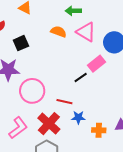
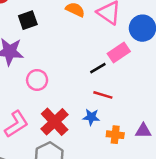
pink circle: (32, 91) -> (37, 80), size x0.7
red line: (64, 102) -> (103, 95), moved

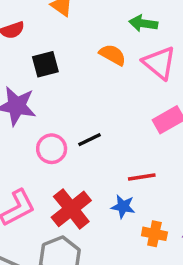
black line: (98, 68) -> (89, 140), moved
red line: (103, 95) -> (142, 177), turned -30

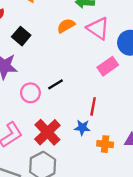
orange semicircle: (113, 55) -> (66, 26), turned -54
black square: (45, 64) -> (21, 36), turned -30
red line: (142, 177) -> (93, 106), turned -66

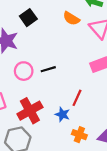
orange semicircle: (66, 26) -> (71, 18), turned -133

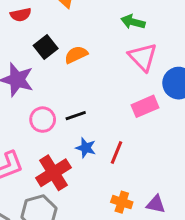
orange semicircle: (71, 18) -> (76, 55), moved, turned 126
blue star: (62, 114) -> (86, 148), moved

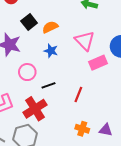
pink triangle: (143, 57) -> (85, 41), moved
black line: (76, 116) -> (49, 85), moved
blue star: (86, 148) -> (51, 51), moved

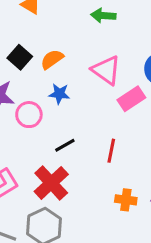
pink circle: (27, 72) -> (29, 115), moved

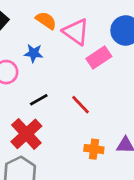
orange semicircle: (52, 59) -> (46, 20), moved, turned 70
red line: (111, 151) -> (81, 105), turned -55

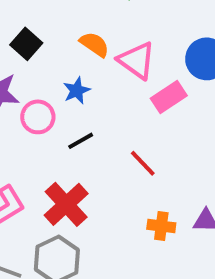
blue star: (34, 53) -> (77, 91), turned -30
black line: (39, 100) -> (81, 141), moved

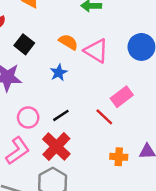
pink rectangle: (169, 97) -> (122, 97), moved
pink circle: (38, 117) -> (28, 117), moved
black line: (81, 141) -> (61, 115), moved

